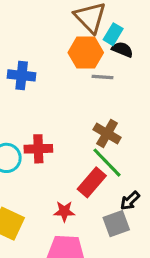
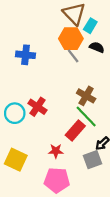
black semicircle: (122, 49) -> (97, 47), moved
gray line: (102, 77) -> (73, 56), moved, turned 48
red cross: (38, 149) -> (37, 107), turned 36

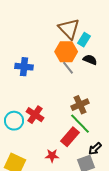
brown cross: (86, 96) -> (80, 105), turned 36

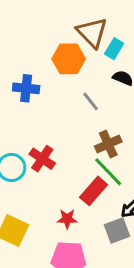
orange hexagon: (66, 52) -> (69, 59), moved
gray line: (68, 68) -> (91, 101), moved

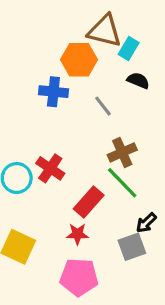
brown triangle: (92, 33) -> (105, 31), turned -32
blue cross: (26, 88) -> (53, 92), moved
red rectangle: (94, 191) -> (89, 202), moved

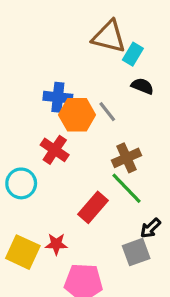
orange hexagon: (79, 60) -> (77, 115), moved
red cross: (50, 168) -> (55, 150), moved
red star: (77, 234) -> (56, 244), moved

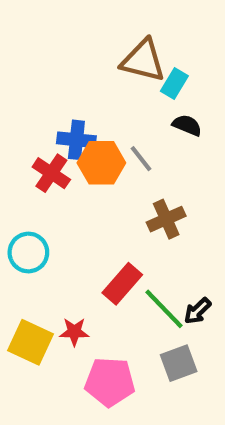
red cross: (55, 150) -> (51, 173), moved
green line: (126, 188) -> (164, 309), moved
gray square: (136, 252) -> (179, 363), moved

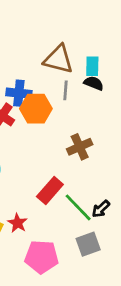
brown triangle: (143, 61) -> (58, 59), moved
cyan rectangle: (174, 83) -> (92, 66), moved, turned -30
gray line: (141, 159) -> (66, 90), moved, turned 42
red star: (74, 332) -> (18, 223), turned 30

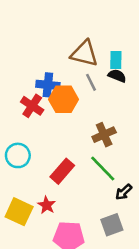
gray line: (66, 90) -> (91, 82), turned -30
red rectangle: (50, 191) -> (62, 171), moved
green line: (78, 207) -> (103, 169), moved

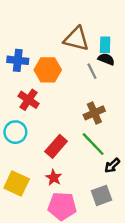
gray line: (91, 82) -> (92, 71), moved
blue cross: (48, 85) -> (18, 60), moved
orange hexagon: (64, 99) -> (48, 70), moved
red cross: (32, 106) -> (29, 100), moved
red star: (47, 205) -> (54, 178), moved

